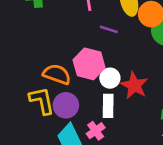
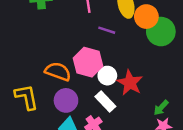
yellow L-shape: (42, 101) -> (26, 97), moved
white rectangle: (108, 106) -> (105, 101), turned -45

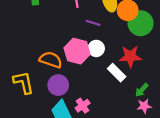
white circle: (107, 76) -> (96, 48), moved
red star: (130, 83) -> (130, 56), moved, turned -30
white rectangle: (105, 101) -> (117, 73), moved

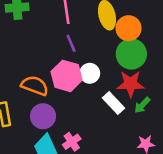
purple line: (93, 23) -> (71, 43), moved, turned 48
green circle: (141, 23) -> (131, 54), moved
green arrow: (142, 90) -> (142, 105), moved

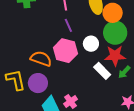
white circle: (90, 73) -> (91, 44), moved
purple circle: (43, 116) -> (38, 83), moved

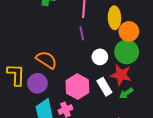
pink hexagon: (65, 51) -> (77, 87), moved

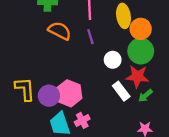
orange semicircle: (46, 60) -> (60, 31), moved
pink hexagon: (77, 87) -> (69, 93), moved

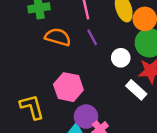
pink hexagon: (69, 93) -> (68, 87), moved
purple circle: (49, 96) -> (86, 117), moved

